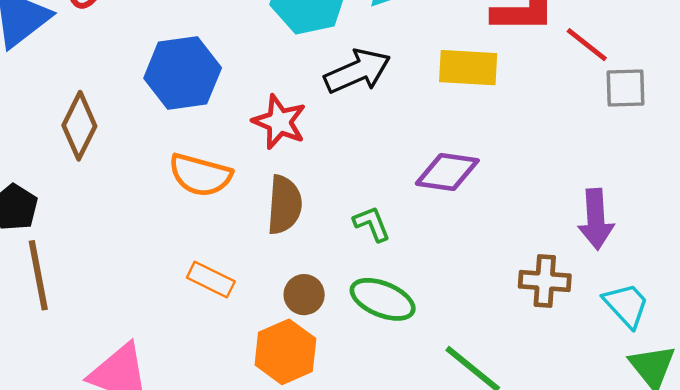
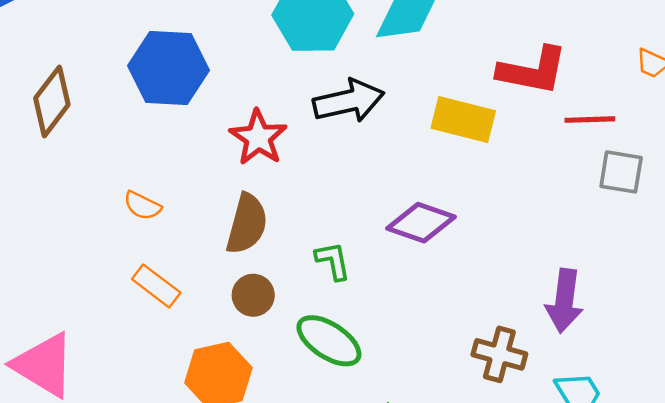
red line: (587, 45) -> (590, 120), turned -51
orange semicircle: (200, 175) -> (142, 206), moved, size x0.6
brown circle: (304, 295) -> (253, 295), moved

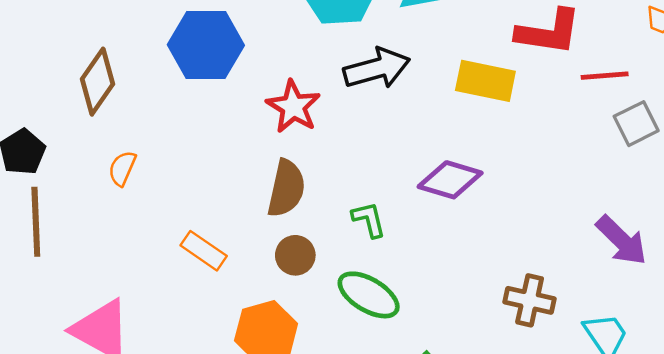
gray square: (621, 172) -> (636, 124), turned -33
orange semicircle: (142, 206) -> (122, 168), moved, turned 90
purple arrow: (564, 301) -> (621, 240), moved, turned -50

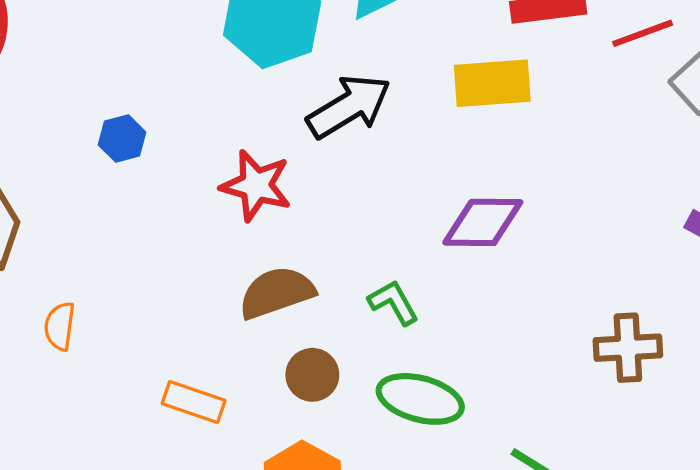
blue hexagon: (206, 45) -> (122, 138), size x0.5
brown semicircle: (286, 188) -> (277, 293), turned -106

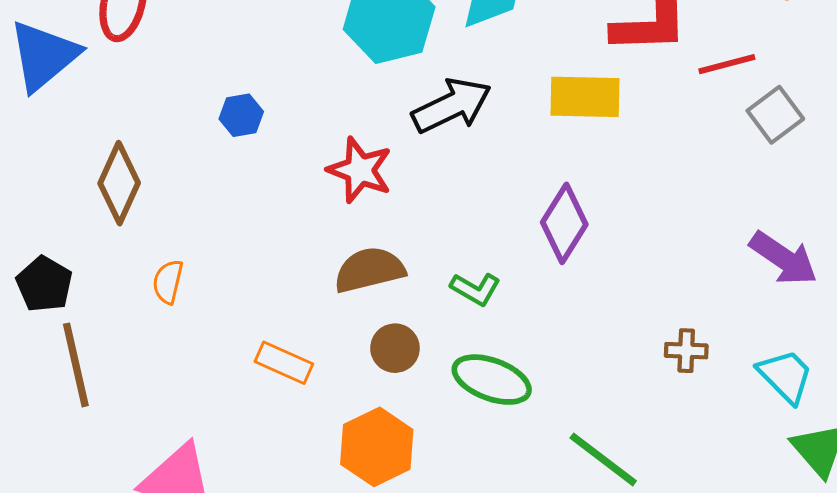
purple diamond: (483, 222) -> (564, 223), turned -64
green L-shape: (393, 302) -> (475, 289), turned 144
brown cross: (628, 348) -> (686, 351), size x0.7

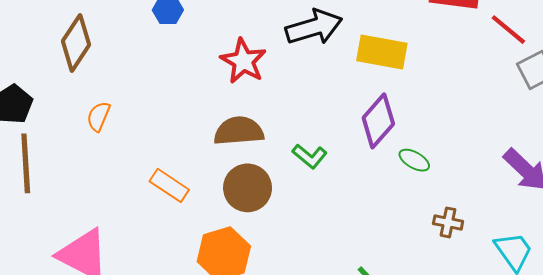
red line: (727, 64) -> (508, 30), turned 45
yellow rectangle: (585, 97) -> (382, 52), moved
brown circle: (395, 348) -> (248, 188), size x1.4
green ellipse: (492, 380) -> (414, 160), moved, size x0.6

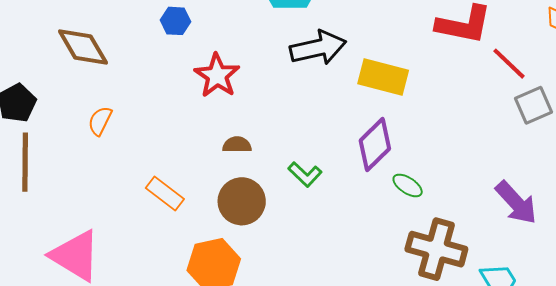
brown diamond: (76, 43) -> (83, 47), turned -68
red star: (243, 61) -> (217, 76), moved
brown semicircle: (239, 131) -> (237, 145), size x0.6
brown cross: (448, 222) -> (436, 249), size x2.0

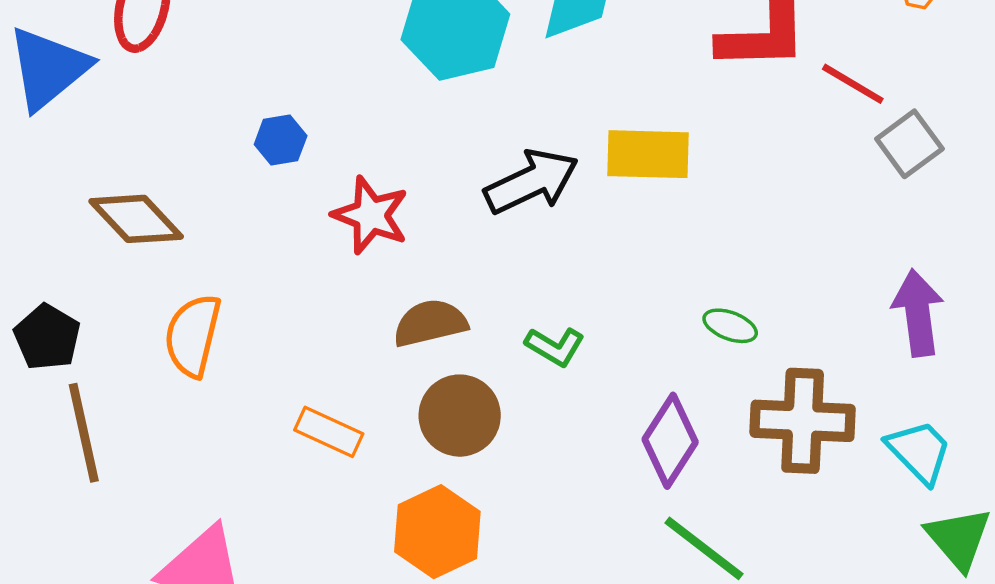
black arrow: (318, 48) -> (531, 182), moved
orange semicircle: (100, 121) -> (193, 335), size x1.6
brown semicircle: (237, 145) -> (430, 323), size x1.5
purple diamond: (375, 145) -> (670, 441), moved
purple arrow: (516, 203) -> (918, 313), turned -132

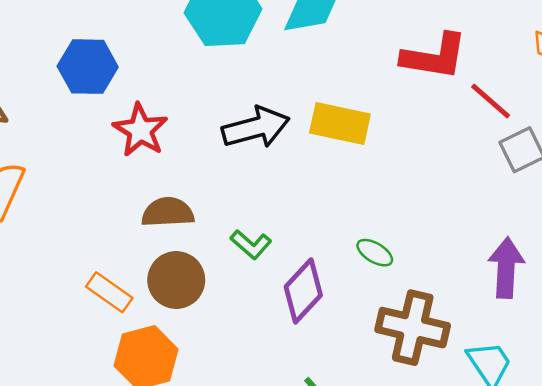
blue hexagon: (281, 140) -> (88, 67), size x1.6
orange rectangle: (329, 432) -> (109, 292), moved
purple diamond: (670, 441) -> (303, 291), moved

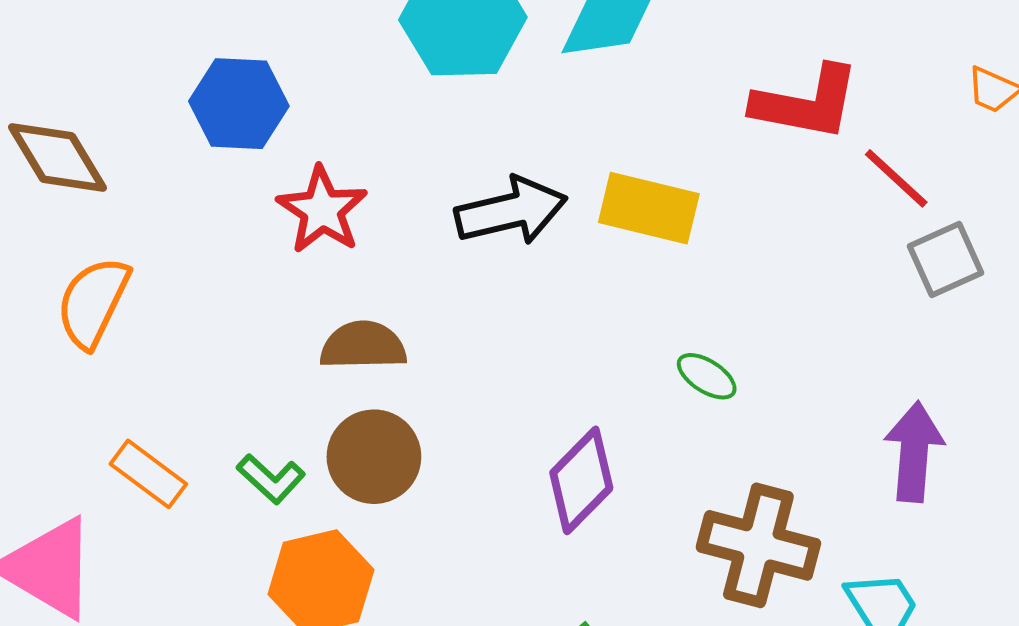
green L-shape: (251, 244) -> (271, 479), moved
green ellipse: (375, 253) -> (707, 376), moved
orange rectangle: (109, 292) -> (148, 474), moved

